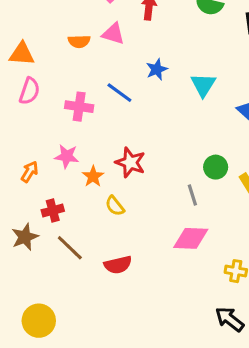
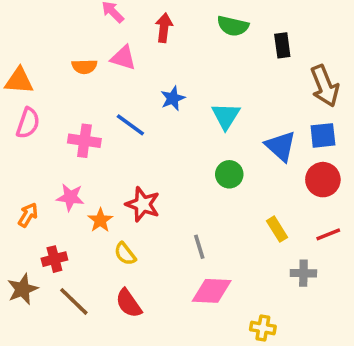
green circle: (216, 167) -> (229, 174), moved
gray line: (192, 195) -> (199, 247), moved
red semicircle: (118, 265) -> (129, 303), moved, turned 68

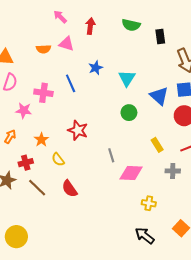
blue line: (130, 125) -> (71, 83), turned 30
pink star: (70, 197) -> (24, 110), moved
orange star: (100, 220) -> (41, 140), moved
yellow semicircle: (125, 254) -> (58, 159), moved
pink diamond: (212, 291) -> (131, 173), moved

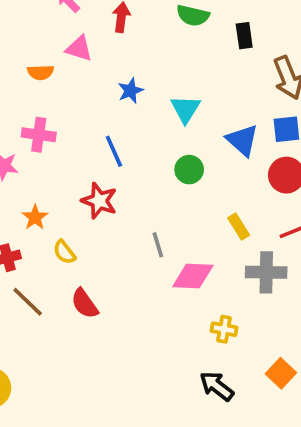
orange semicircle: (43, 49) -> (41, 72), moved
blue line: (71, 83) -> (114, 151), moved
gray cross: (173, 171) -> (266, 272), size x1.5

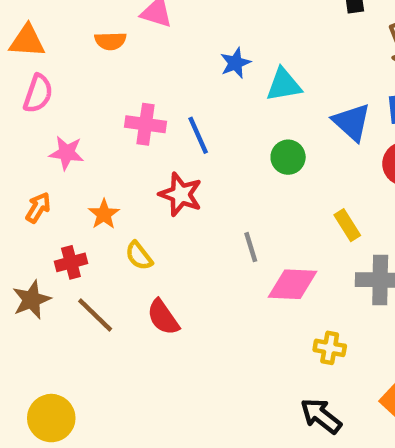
blue star: (130, 91) -> (235, 63), moved
cyan triangle: (185, 109) -> (284, 85), turned 48
pink cross: (39, 135) -> (146, 124), moved

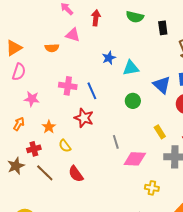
orange triangle: (27, 41) -> (14, 48), turned -36

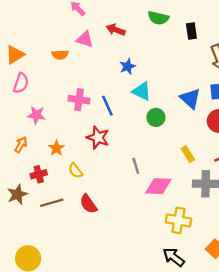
red arrow: (96, 18) -> (116, 30), moved, turned -77
cyan triangle: (131, 68) -> (142, 91), moved, turned 36
brown line: (45, 173) -> (52, 203), turned -60
yellow cross: (152, 188) -> (178, 220), size x1.5

